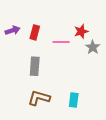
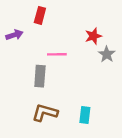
red rectangle: (35, 32) -> (40, 15), moved
pink line: (61, 42) -> (57, 54), moved

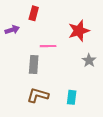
red star: (93, 36) -> (79, 31), size x1.5
gray star: (107, 54) -> (89, 60), moved

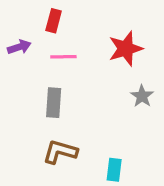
pink line: (48, 46) -> (63, 57), moved
cyan rectangle: (72, 97) -> (114, 170), moved

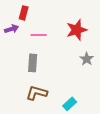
red rectangle: (54, 21) -> (24, 13), moved
cyan rectangle: (114, 170) -> (70, 104), turned 40

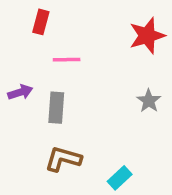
purple arrow: (12, 29) -> (20, 92), moved
red star: (77, 30) -> (147, 36), moved

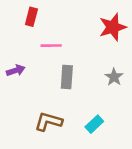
gray rectangle: (56, 108) -> (67, 77), moved
cyan rectangle: (120, 178) -> (94, 124), moved

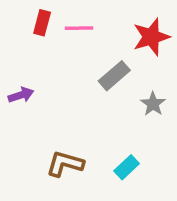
pink line: (51, 46) -> (79, 28), moved
gray rectangle: (67, 77) -> (114, 76), moved, turned 45

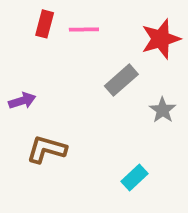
brown L-shape: (65, 164) -> (47, 149), moved

